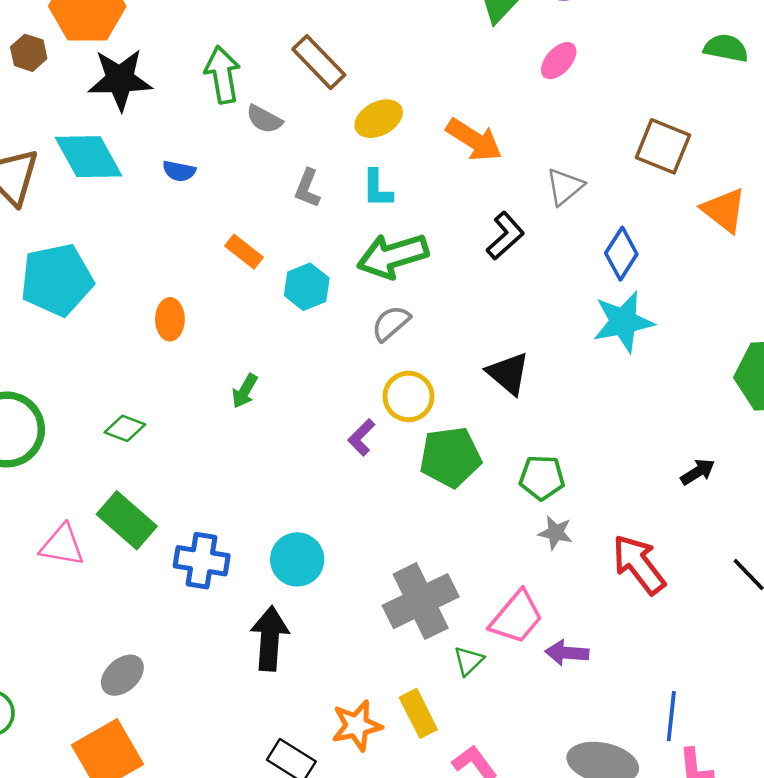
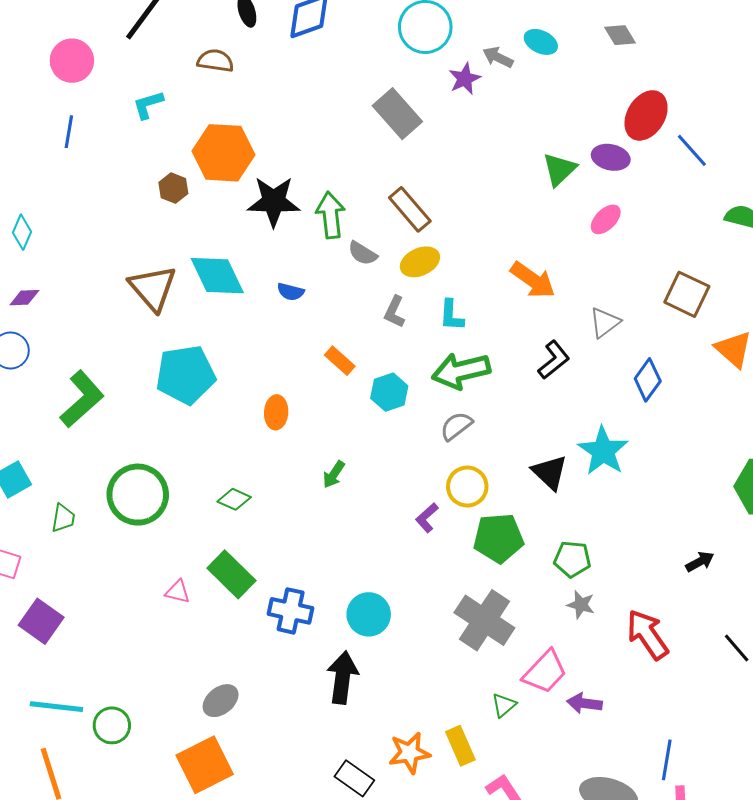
black star: (120, 80) -> (274, 201), moved
yellow ellipse: (379, 119) -> (420, 262), moved
cyan star: (623, 322) -> (603, 451), moved, turned -30
pink triangle: (62, 545) -> (178, 592), size x0.7
gray cross: (421, 601) -> (484, 620), moved, turned -34

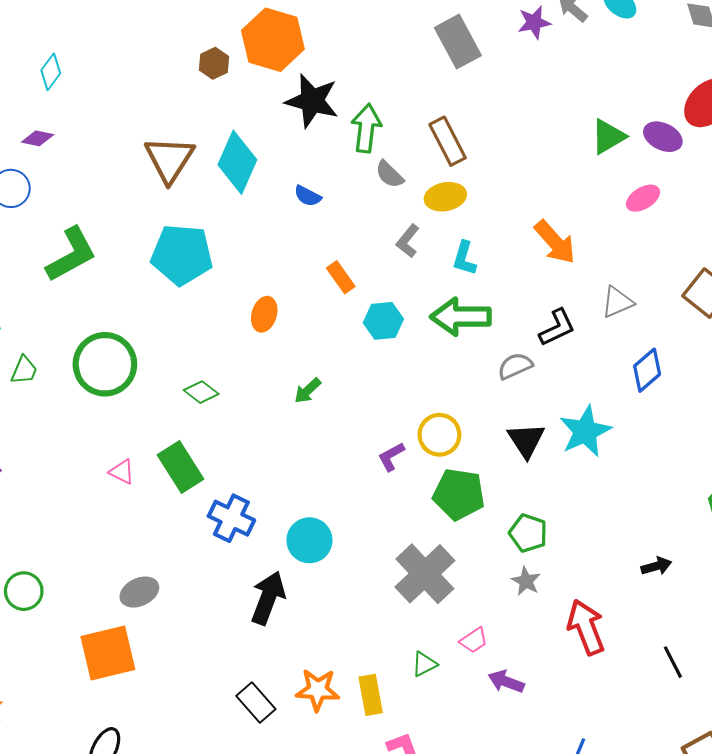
cyan diamond: (217, 276) -> (237, 162), turned 36
gray semicircle: (456, 426) -> (515, 366), moved
pink trapezoid: (545, 672) -> (474, 640), size x0.6

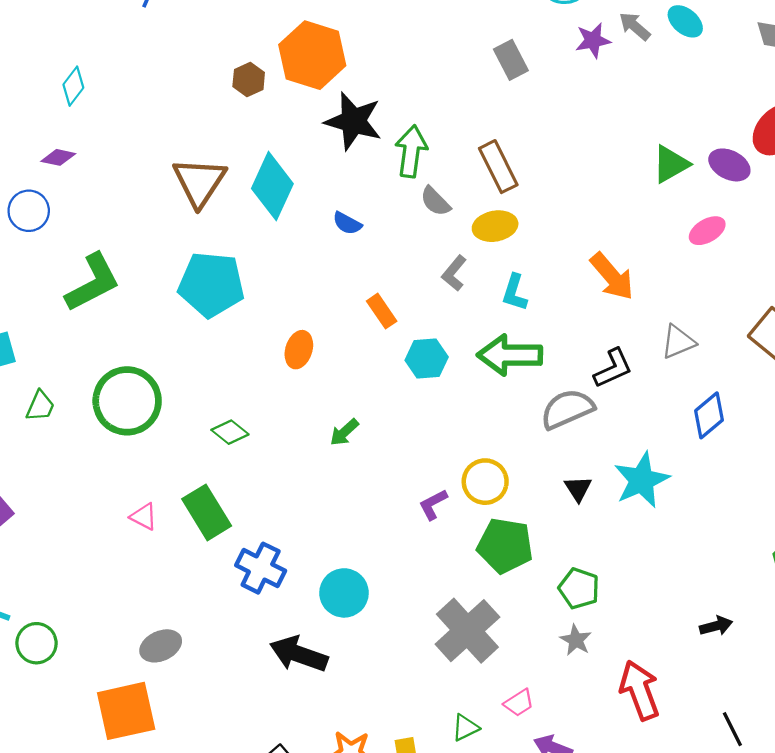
gray rectangle: (458, 42) -> (511, 60), size x0.7
gray semicircle: (515, 366) -> (567, 409), size x1.4
black triangle: (526, 440) -> (578, 489), size x0.7
black arrow: (268, 598) -> (299, 654), turned -92

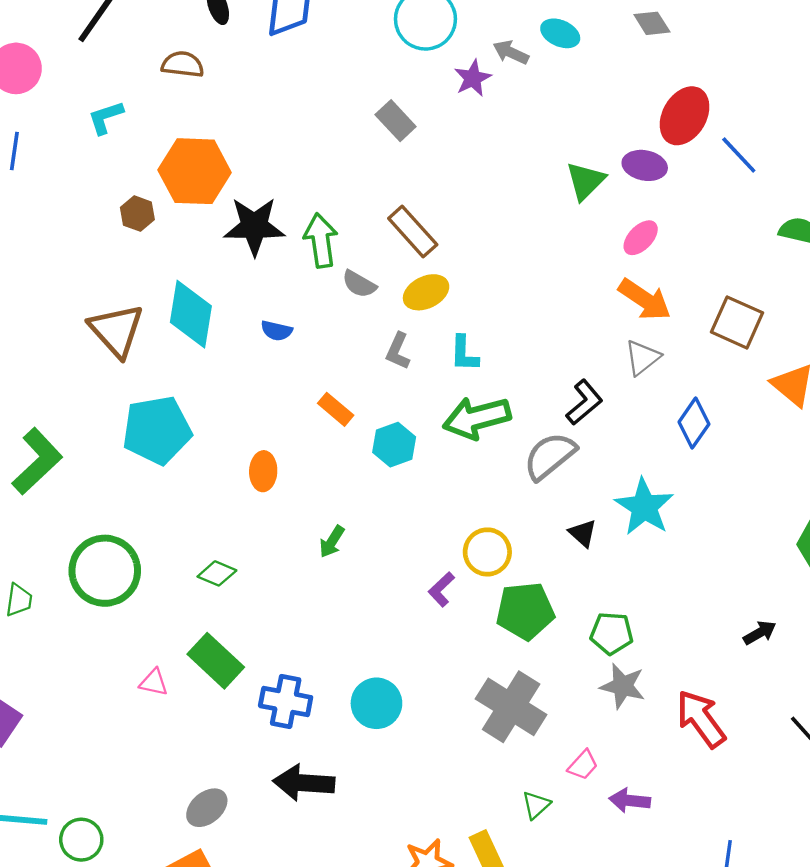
orange arrow: (612, 276) -> (645, 300), moved
gray star: (576, 640) -> (623, 686), size x1.4
black arrow: (299, 654) -> (304, 783), moved

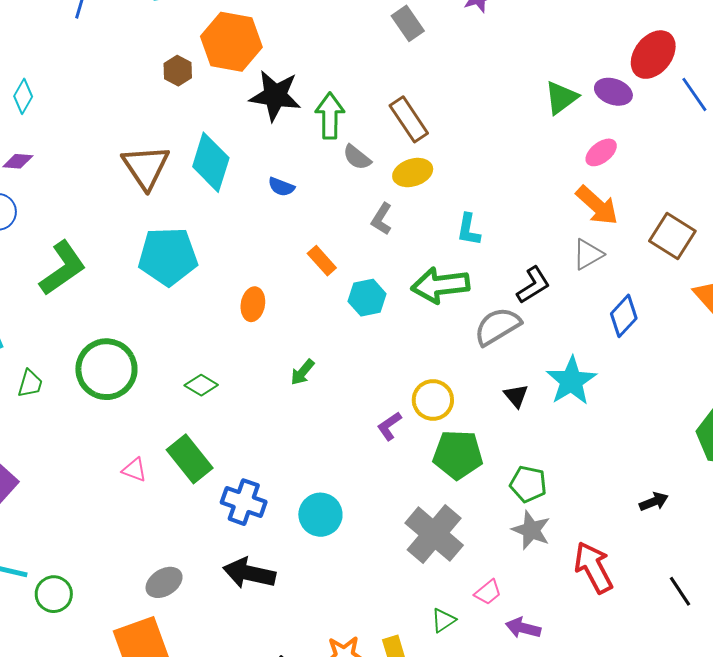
cyan L-shape: (464, 354) -> (468, 230), moved

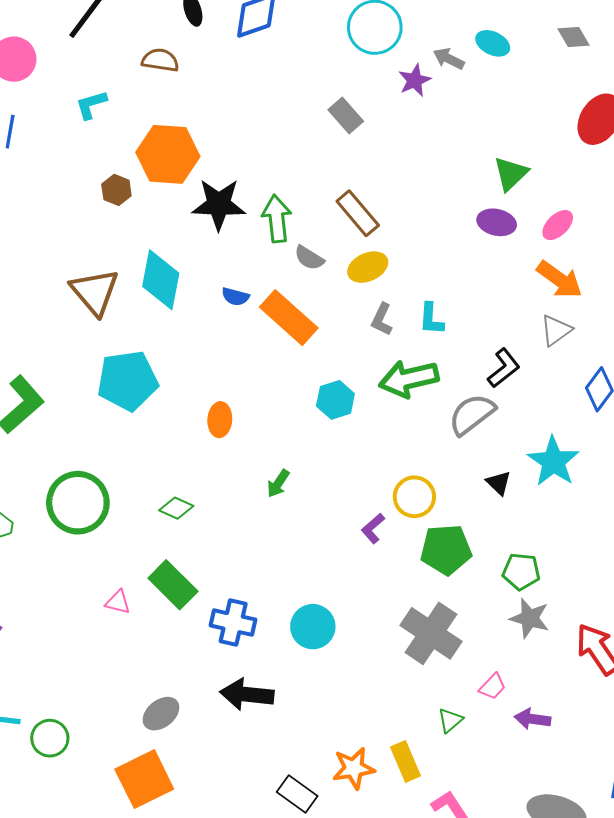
purple ellipse: (613, 92) -> (497, 222), moved
gray L-shape: (382, 219) -> (382, 319), moved
orange rectangle: (322, 261) -> (289, 318), moved, size x1.8

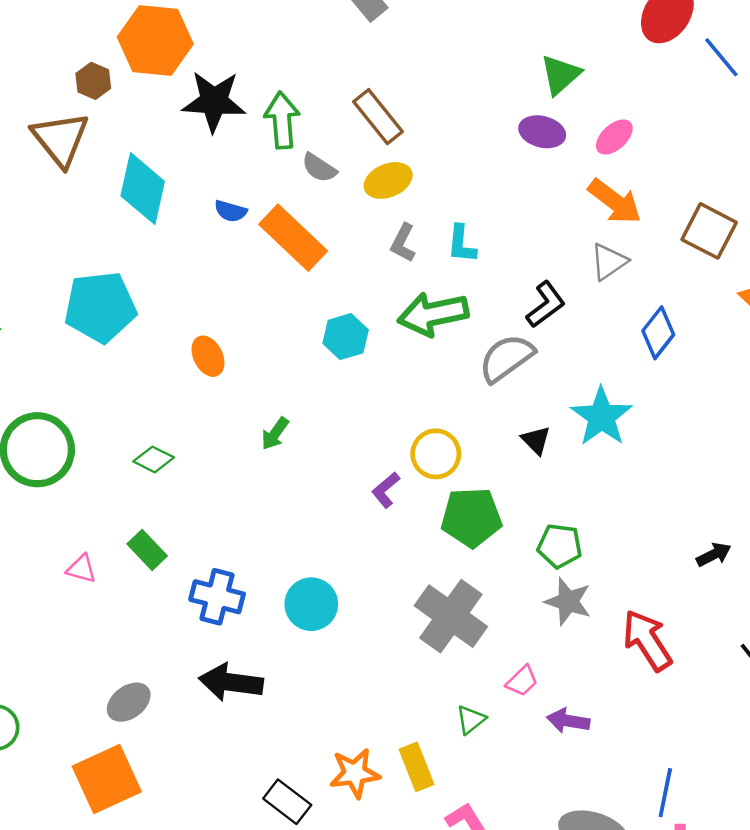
brown triangle: (95, 292) -> (60, 139), moved
orange ellipse: (220, 420) -> (208, 356), turned -32
green rectangle: (173, 585) -> (147, 550), size x0.7

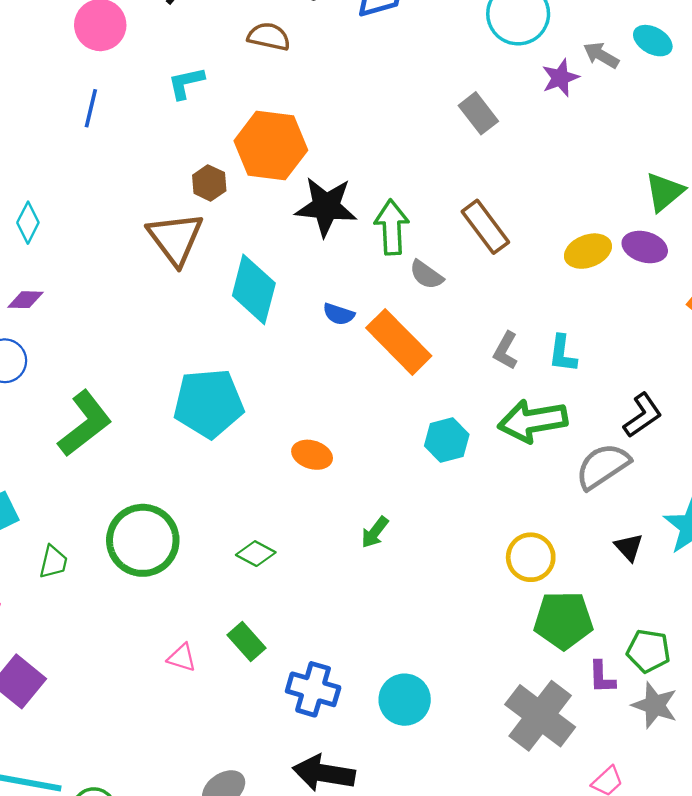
yellow ellipse: (388, 180) -> (588, 251), moved
orange ellipse: (208, 356) -> (312, 455), turned -48
purple L-shape: (386, 490) -> (602, 677), moved, turned -54

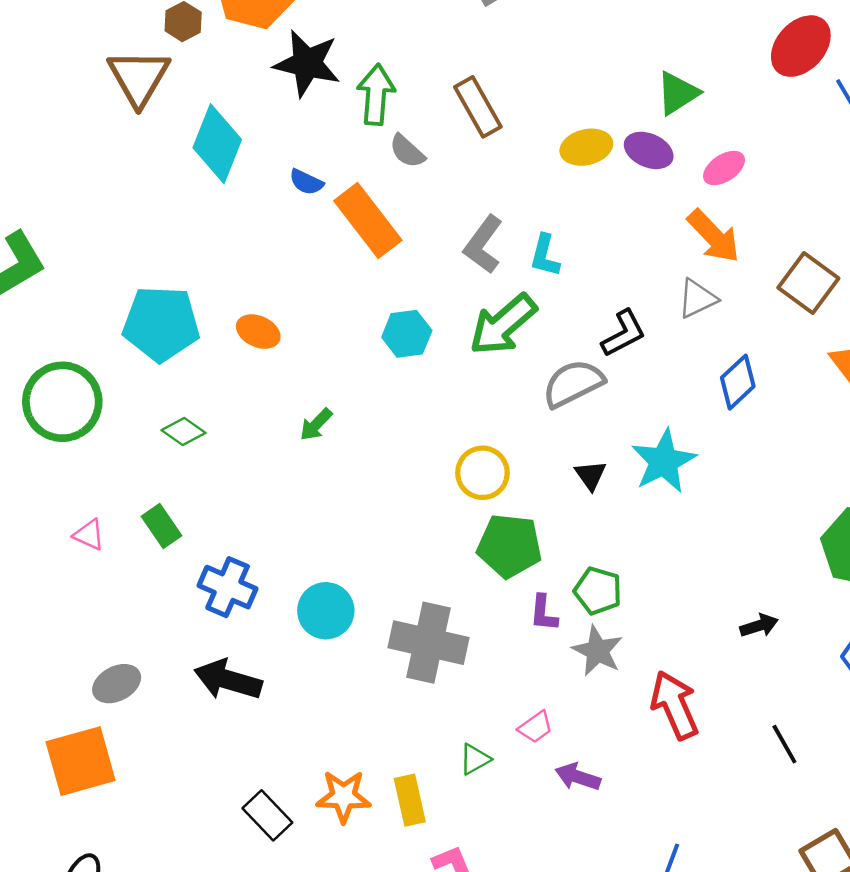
gray L-shape: (506, 351) -> (483, 244), size x1.4
cyan pentagon: (209, 403) -> (161, 324), moved
green arrow: (533, 421) -> (503, 325), turned -38
gray cross: (540, 716) -> (429, 643), moved, turned -32

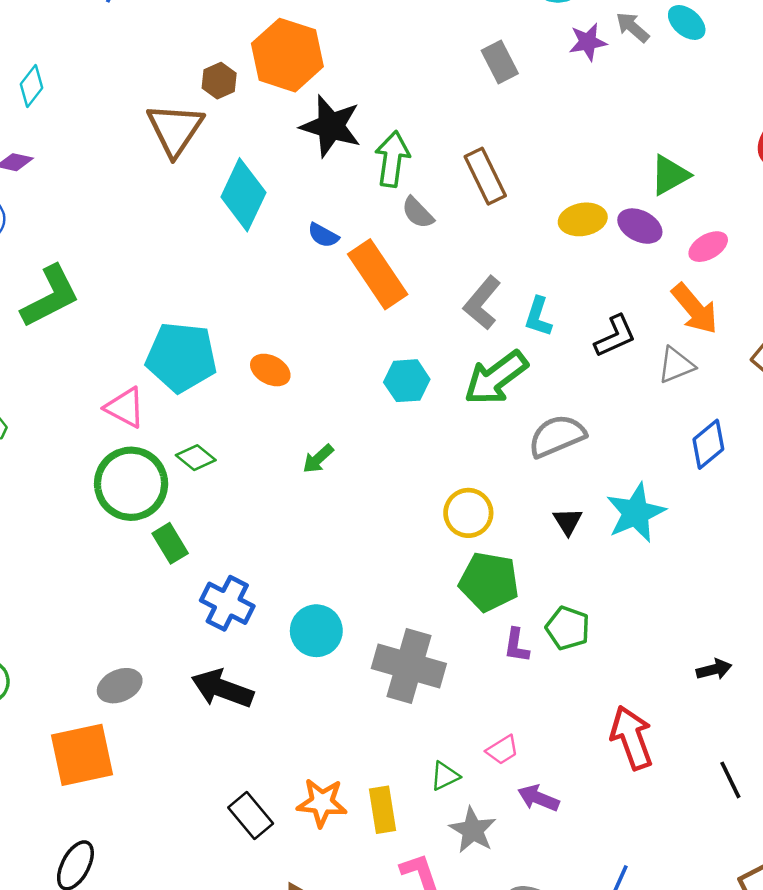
black L-shape: (624, 333) -> (615, 336), moved
green circle: (62, 402) -> (131, 484), moved
pink triangle: (89, 535) -> (125, 408), moved, size x1.4
gray star: (597, 651) -> (473, 830), moved

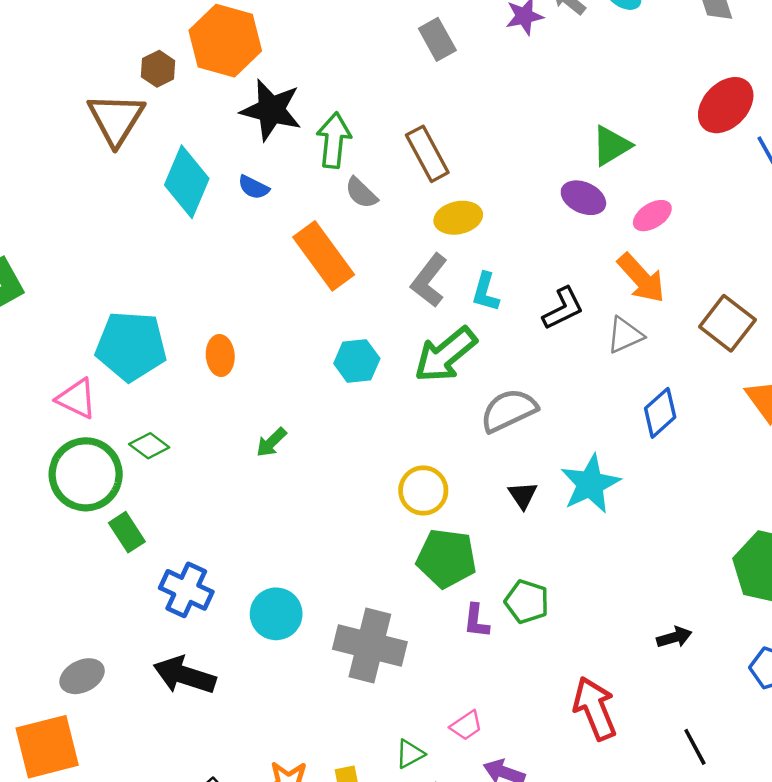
yellow ellipse: (583, 219) -> (458, 218), moved
blue semicircle: (323, 235) -> (254, 187), moved
orange ellipse: (270, 370) -> (220, 356), turned 60

